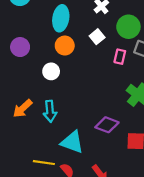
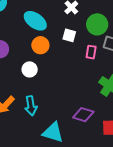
cyan ellipse: (61, 18) -> (35, 21), turned -60
white square: (97, 37) -> (69, 35), turned -32

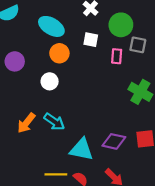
cyan arrow: (31, 106) -> (54, 122), turned -42
purple diamond: (83, 115) -> (114, 141), moved

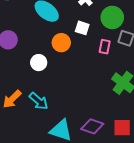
orange circle: (59, 53) -> (61, 43), moved

